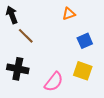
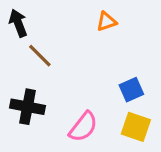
blue square: (85, 41) -> (131, 90), moved
yellow square: (83, 71) -> (136, 127), moved

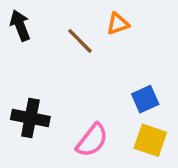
brown line: (40, 56) -> (80, 41), moved

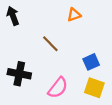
brown line: (80, 41) -> (50, 44), moved

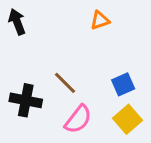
brown line: (50, 44) -> (65, 83), moved
yellow square: (94, 88) -> (128, 119), turned 30

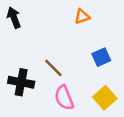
blue square: (123, 84) -> (101, 57), moved
pink semicircle: (78, 119) -> (64, 98), turned 120

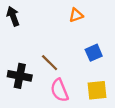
yellow square: (105, 98) -> (97, 90), turned 35

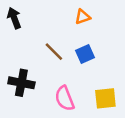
blue square: (94, 53) -> (85, 54), moved
brown line: (50, 63) -> (54, 52), moved

